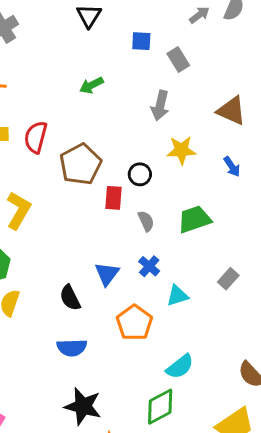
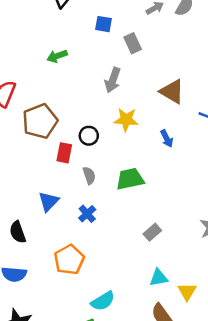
blue triangle: (107, 274) -> (49, 201), moved
cyan triangle: (177, 296) -> (159, 278), moved

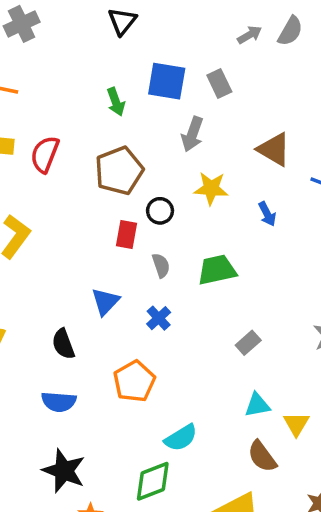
blue square: (103, 24) -> (167, 81), moved, size x1.6
green arrow: (57, 56) -> (116, 102), turned -90
brown pentagon: (40, 121) -> (119, 171), moved

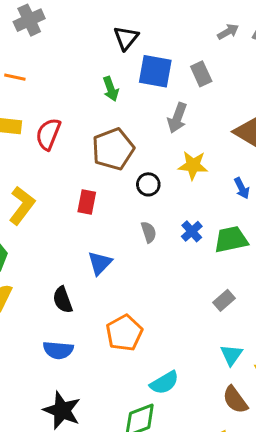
black triangle: (122, 21) -> (126, 38), moved
red rectangle: (126, 235) -> (87, 202), moved
green trapezoid: (217, 270) -> (231, 239), moved
blue cross: (159, 318) -> (192, 231), moved
cyan triangle: (257, 405) -> (231, 355), turned -45

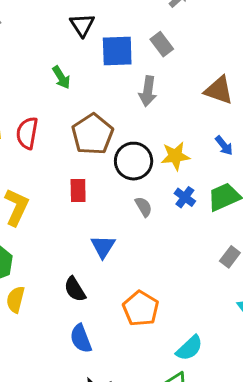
green arrow: (111, 89) -> (61, 77), moved
yellow star: (193, 165) -> (175, 156), moved
black circle: (148, 184) -> (134, 161), size x1.6
blue semicircle: (58, 350) -> (81, 339), turned 76

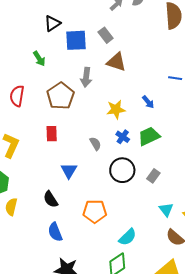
black triangle: (82, 25) -> (52, 23), turned 30
brown triangle: (219, 90) -> (116, 62), moved
gray arrow: (148, 91) -> (86, 77), moved
black circle: (134, 161) -> (122, 170), moved
orange pentagon: (141, 309) -> (95, 211), turned -30

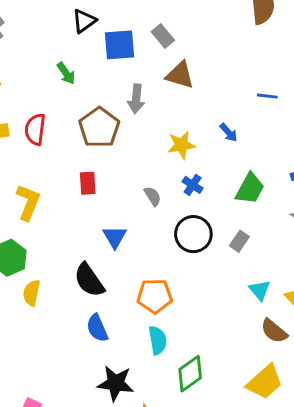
green trapezoid: (149, 136) -> (250, 189), moved, turned 145
black semicircle: (51, 199) -> (89, 280), size x1.4
cyan semicircle: (128, 237) -> (158, 340), moved, turned -54

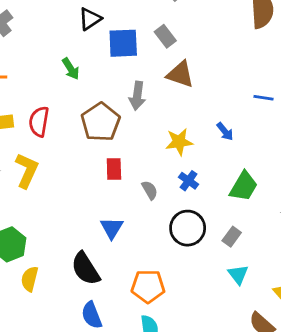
red rectangle: (88, 183) -> (114, 169), moved
yellow L-shape: (28, 202) -> (27, 170), moved
cyan triangle: (260, 290) -> (238, 274), moved

